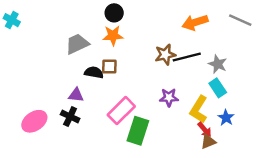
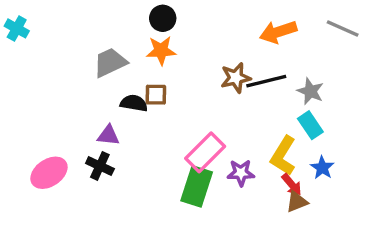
purple star: (169, 97) -> (241, 173), moved
pink rectangle: (121, 111) -> (205, 152), moved

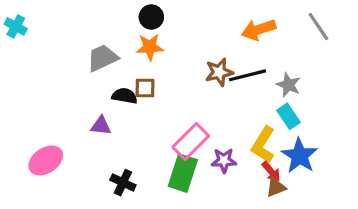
gray line: (343, 28) -> (318, 26), turned 32
black cross: (100, 166) -> (123, 183), moved
blue star: (322, 168) -> (300, 156), size x1.6

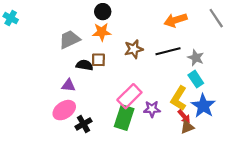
brown star: (219, 72) -> (134, 49), moved
pink ellipse: (46, 160) -> (64, 110), moved
black cross: (123, 183) -> (83, 124), turned 35

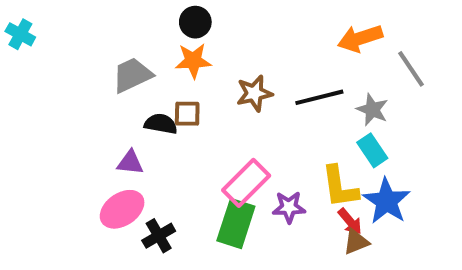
gray line: (216, 18) -> (411, 69), moved
orange arrow: (175, 20) -> (360, 38), moved
yellow L-shape: (179, 98) -> (340, 187), turned -40

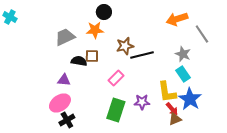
black circle: (195, 22) -> (104, 12), moved
black line: (319, 97) -> (142, 55), moved
pink rectangle: (246, 183) -> (116, 78), moved, size x0.7
black cross: (159, 236) -> (67, 120), moved

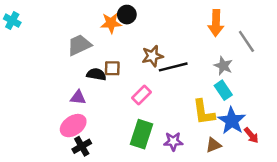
orange arrow: (177, 19) -> (216, 23), turned -70
orange star: (95, 30) -> (111, 23), moved
purple star: (142, 102) -> (173, 141), moved
red arrow: (172, 109) -> (251, 135), moved

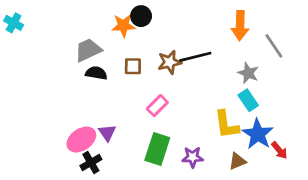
black line: (173, 67) -> (195, 57), moved
brown square: (112, 68) -> (133, 66), moved
black semicircle: (96, 74) -> (96, 73), moved
purple triangle: (78, 97) -> (107, 133), moved, turned 49

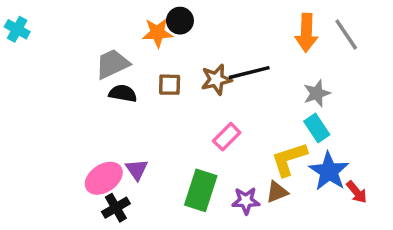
gray line: (274, 46) -> (346, 34), moved
gray star: (248, 73) -> (317, 93), turned 30
pink rectangle: (157, 106) -> (227, 137), moved
yellow L-shape: (226, 125) -> (289, 159), turned 80
brown triangle: (237, 161) -> (277, 192), moved

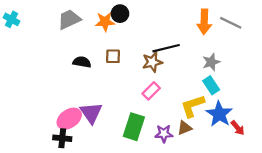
gray line: (346, 34) -> (231, 23), turned -30
gray trapezoid: (112, 64) -> (69, 19), moved
brown star: (216, 79) -> (152, 62), moved
purple triangle: (137, 170) -> (91, 113), size x1.5
black cross: (116, 208) -> (62, 138), moved, turned 36

